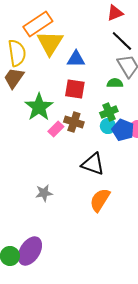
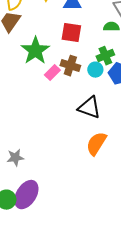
cyan circle: (108, 126) -> (95, 70), moved
gray star: (44, 193) -> (15, 158), moved

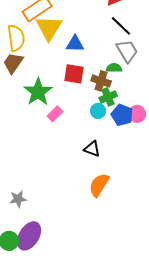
brown cross: (70, 66) -> (101, 81), moved
black triangle: (89, 108) -> (92, 149), size x0.7

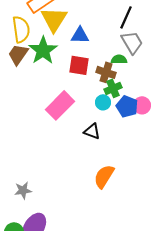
black line: (121, 26) -> (126, 17), turned 70
green star: (38, 92) -> (43, 50), moved
pink rectangle: (55, 114) -> (60, 105), size x1.8
black triangle: (92, 149) -> (92, 131), moved

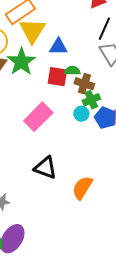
green semicircle: (119, 59) -> (72, 71), moved
black triangle: (92, 131) -> (45, 168), moved, size x1.4

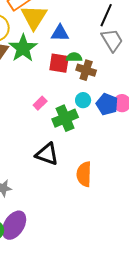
green cross: (91, 100) -> (65, 118), moved, size x1.4
pink rectangle: (38, 117) -> (40, 103), size x0.5
orange semicircle: (82, 188) -> (84, 174), turned -30

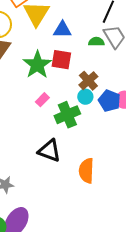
green star: (23, 48) -> (37, 65), moved
green semicircle: (74, 57) -> (96, 42), moved
brown cross: (86, 70) -> (88, 81), moved, turned 30

